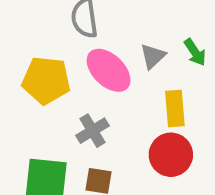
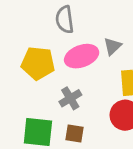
pink ellipse: (109, 70) -> (82, 56), turned -64

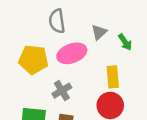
gray triangle: (112, 46) -> (99, 32), moved

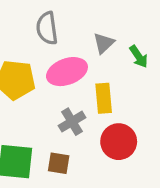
yellow rectangle: (113, 77) -> (104, 98), moved
gray cross: (62, 91) -> (72, 122), moved

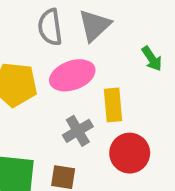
gray triangle: (104, 43) -> (95, 25), moved, size x1.4

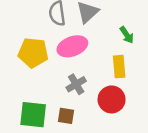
yellow rectangle: (113, 105) -> (119, 67), moved

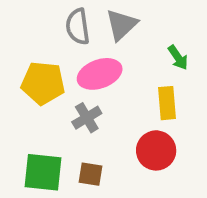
gray cross: (76, 84) -> (87, 118), moved

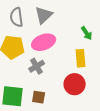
gray triangle: (121, 25) -> (44, 15), moved
gray semicircle: (78, 27) -> (17, 17), moved

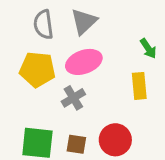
red circle: (75, 84) -> (115, 140), moved

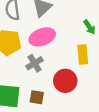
red circle: (115, 140) -> (65, 81), moved

